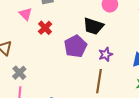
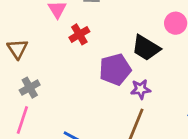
purple star: (106, 54) -> (141, 89), moved

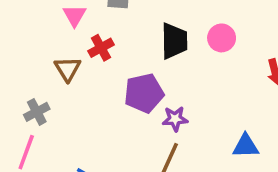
black trapezoid: (146, 48) -> (174, 41), moved, turned -124
brown triangle: (17, 49) -> (68, 69), moved

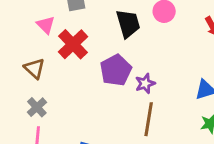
red cross: (101, 48) -> (73, 44), size x1.5
brown triangle: (68, 69) -> (34, 68), moved

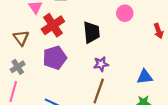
black trapezoid: (128, 24) -> (92, 32), moved
purple pentagon: (116, 70) -> (55, 58), moved

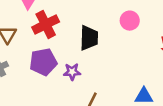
purple star: (101, 64) -> (72, 72), moved

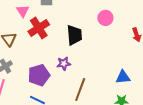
purple pentagon: (43, 62) -> (39, 75), moved

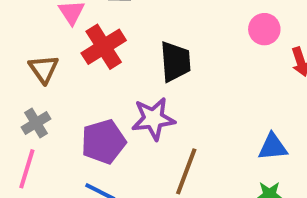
pink circle: (105, 18) -> (264, 29), moved
purple star: (64, 64) -> (153, 119), size x1.5

